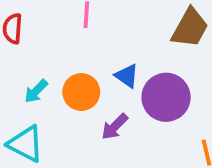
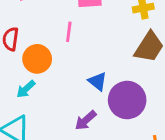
orange circle: (81, 92) -> (37, 59), moved

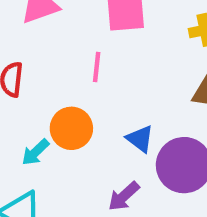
orange circle: (37, 59) -> (71, 128), moved

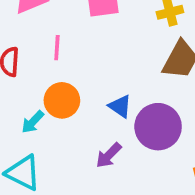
pink line: (97, 67) -> (57, 48), moved

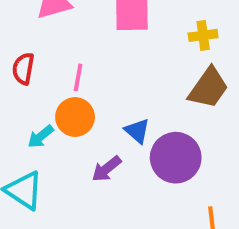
pink line: (57, 48) -> (78, 77), moved
purple arrow: (109, 155) -> (106, 169), moved

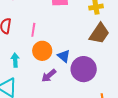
orange circle: (75, 117) -> (42, 51), moved
cyan arrow: (41, 137) -> (15, 60), turned 128

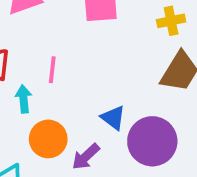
orange circle: (42, 51) -> (48, 139), moved
cyan arrow: (15, 60) -> (24, 99), moved

